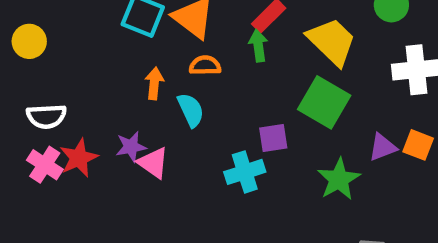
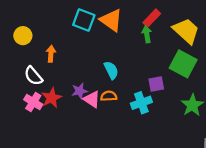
orange semicircle: (205, 65) -> (109, 96), moved
orange arrow: (154, 83) -> (51, 54), moved
white semicircle: (46, 116) -> (33, 76), turned 54

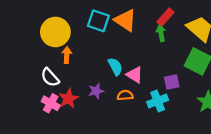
yellow circle: (23, 36) -> (55, 32), moved, size x1.6
cyan semicircle: (111, 70) -> (115, 66), moved
pink triangle: (92, 99) -> (135, 75), moved

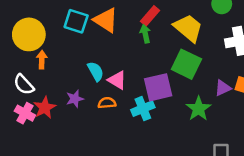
purple square: (172, 82) -> (158, 87), size x1.6

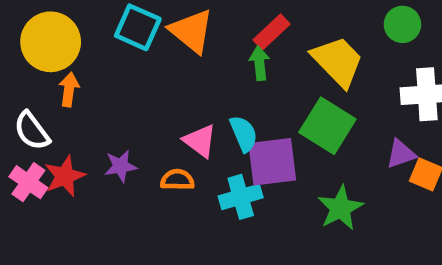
cyan semicircle: (96, 71) -> (244, 134), moved
purple triangle: (223, 88) -> (401, 154), moved

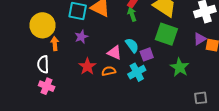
white semicircle: (32, 131) -> (43, 64), turned 48
purple square: (272, 162) -> (147, 54), size x0.6
purple star: (121, 166) -> (81, 37), moved
red star: (65, 176) -> (87, 66), moved

